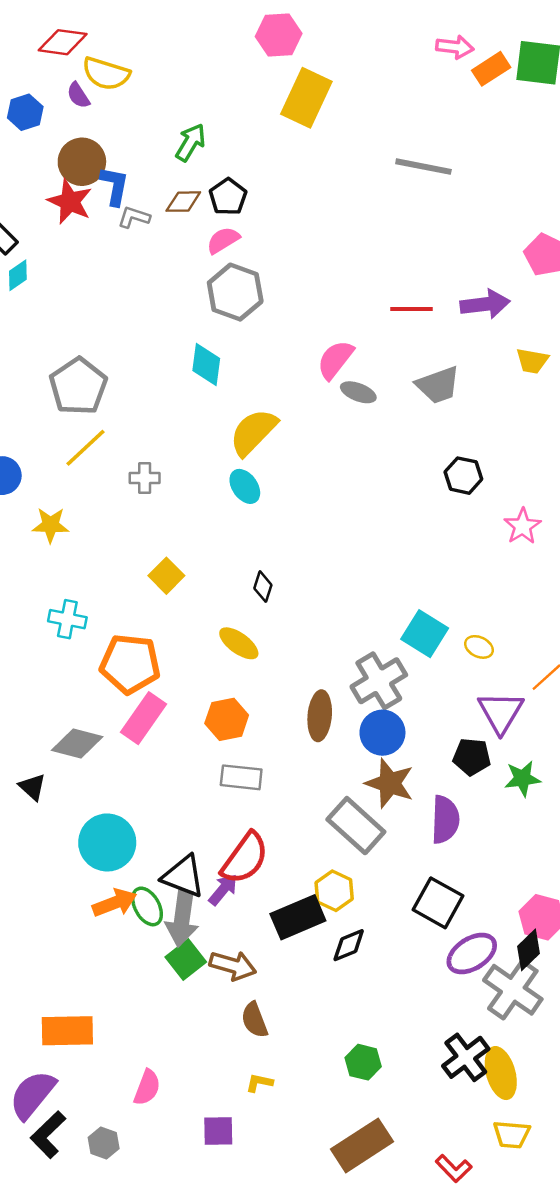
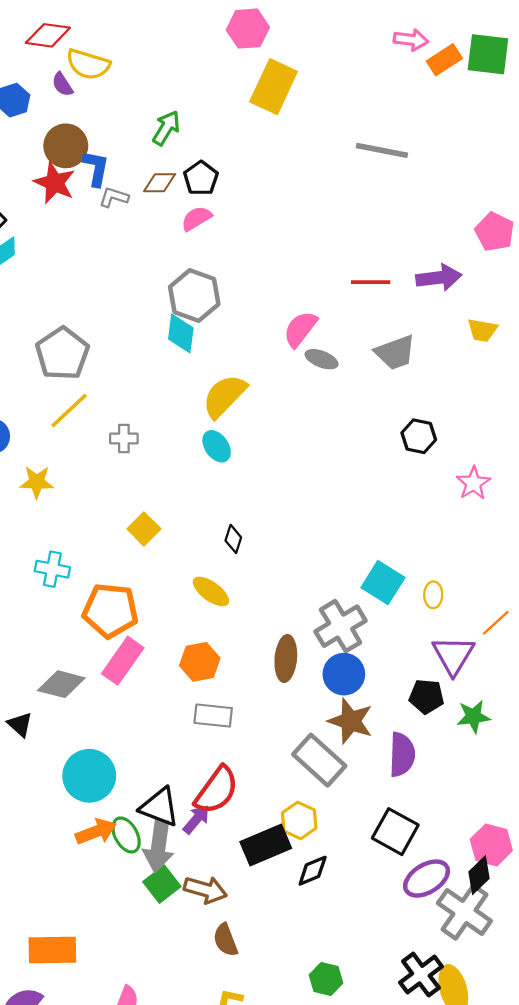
gray hexagon: (235, 292) -> (194, 296), moved
yellow ellipse: (479, 647) -> (433, 595), turned 65

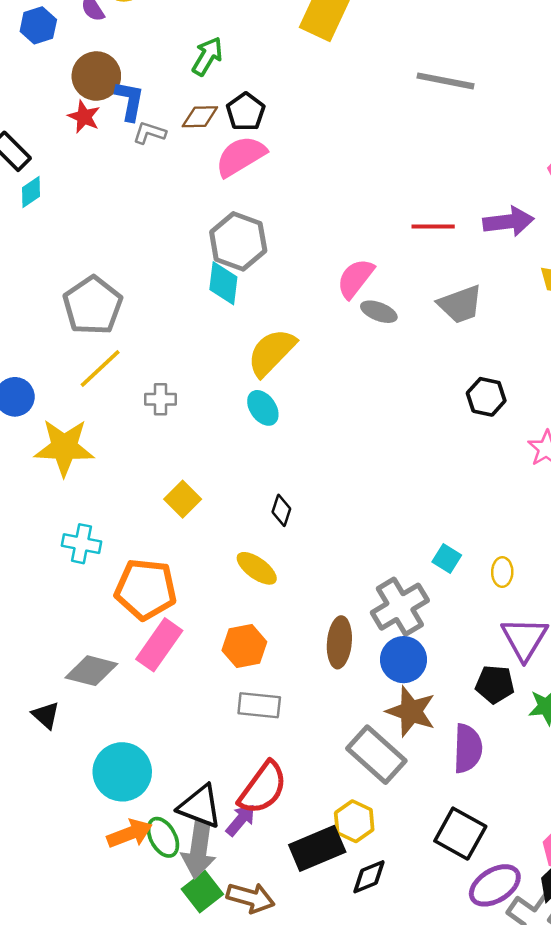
red star: (55, 183) -> (84, 117), size x0.7
pink semicircle: (196, 218) -> (241, 156), size x1.5
yellow star: (37, 482) -> (64, 447), size x1.6
cyan square: (383, 583) -> (447, 558), size x0.6

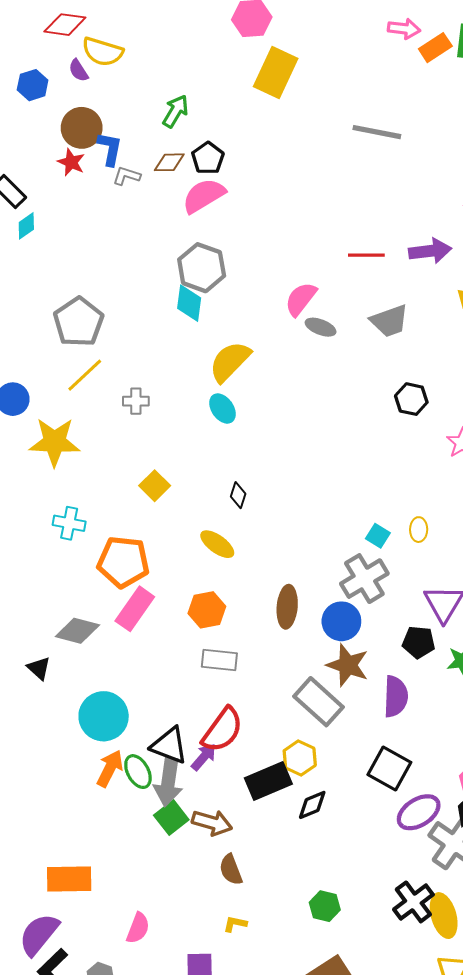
yellow ellipse: (502, 572) -> (419, 530), moved
gray cross: (400, 607) -> (364, 579), moved
orange arrow: (130, 834) -> (110, 768), turned -42

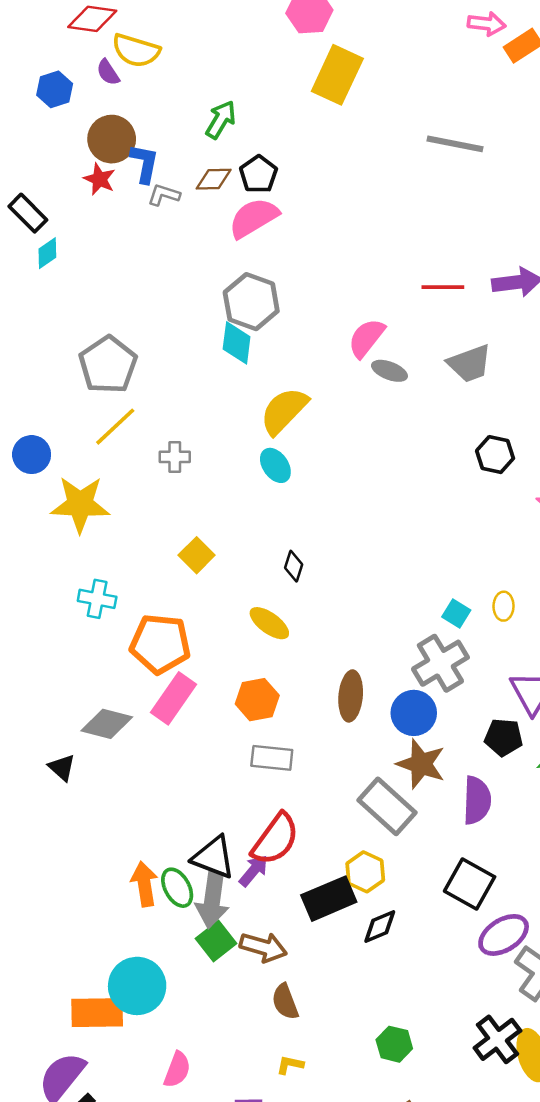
cyan circle: (104, 716) -> (137, 986), moved
orange arrow: (110, 768) -> (144, 884), turned -36

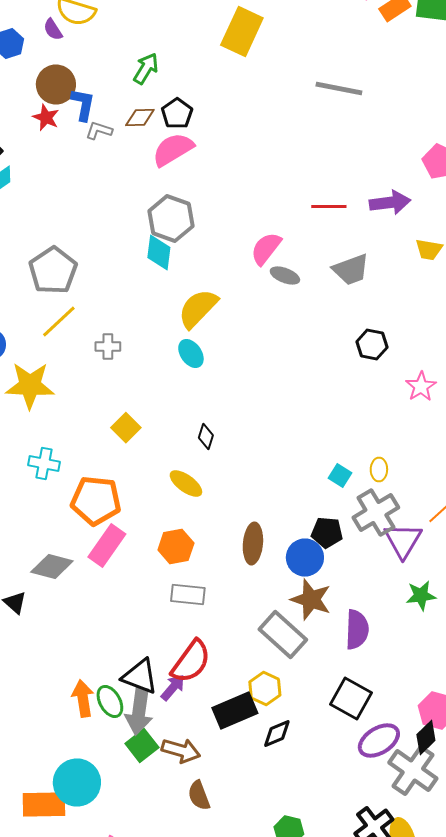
gray cross: (440, 663) -> (376, 512), moved
black pentagon: (504, 737) -> (327, 532), moved

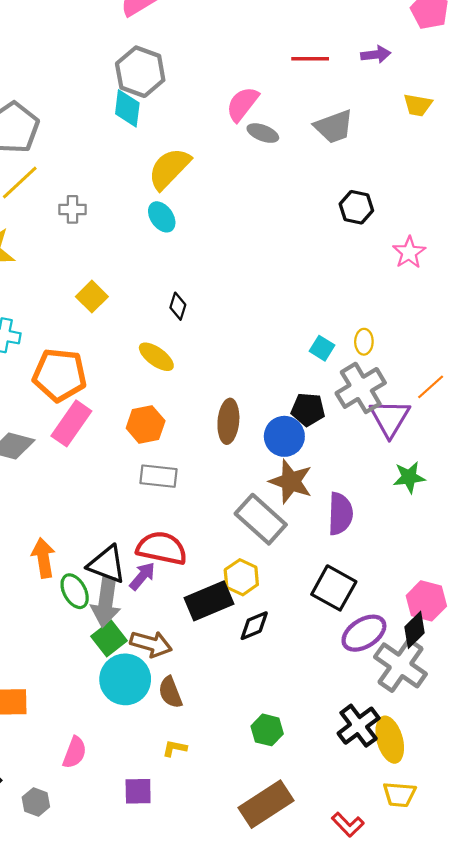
purple arrow: (390, 202) -> (376, 55), size x0.7
red semicircle: (191, 662) -> (162, 548), turned -114
orange arrow: (83, 698) -> (43, 558), moved
cyan circle: (77, 782) -> (125, 679), moved

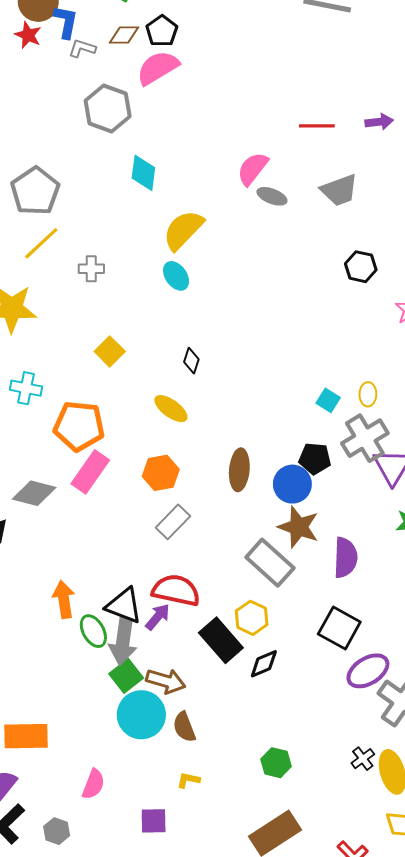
gray hexagon: (140, 72) -> (108, 109), moved
gray rectangle: (158, 476) -> (173, 522), turned -52
black rectangle: (209, 601) -> (221, 640), turned 72
black cross: (359, 726) -> (363, 759), size x0.6

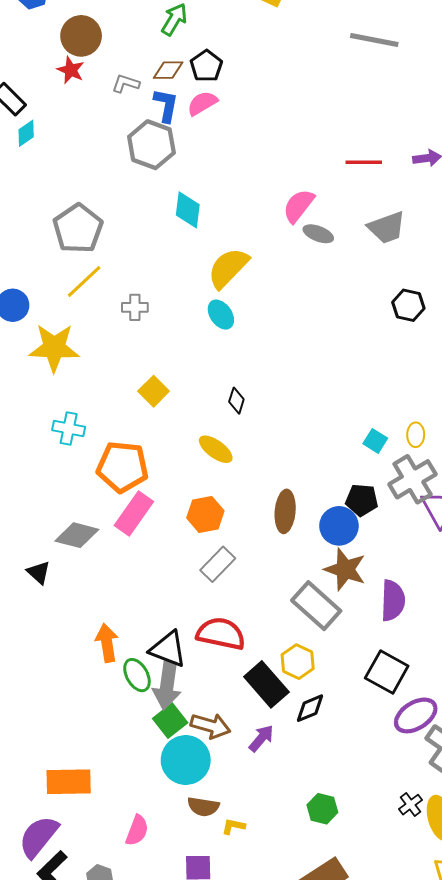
blue L-shape: (66, 22) -> (166, 105), moved
pink semicircle: (158, 68) -> (202, 103), size x0.7
purple arrow: (158, 617) -> (261, 738), moved
brown semicircle: (184, 727) -> (203, 807), moved, turned -60

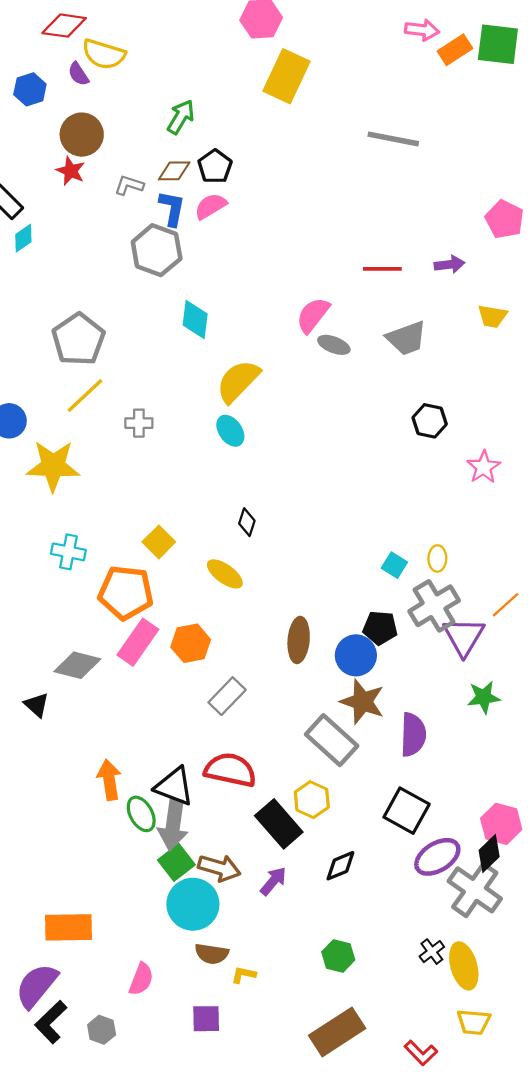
yellow square: (154, 391) -> (159, 542), moved
orange hexagon: (205, 514) -> (191, 643), moved
black diamond: (310, 708) -> (340, 866), moved

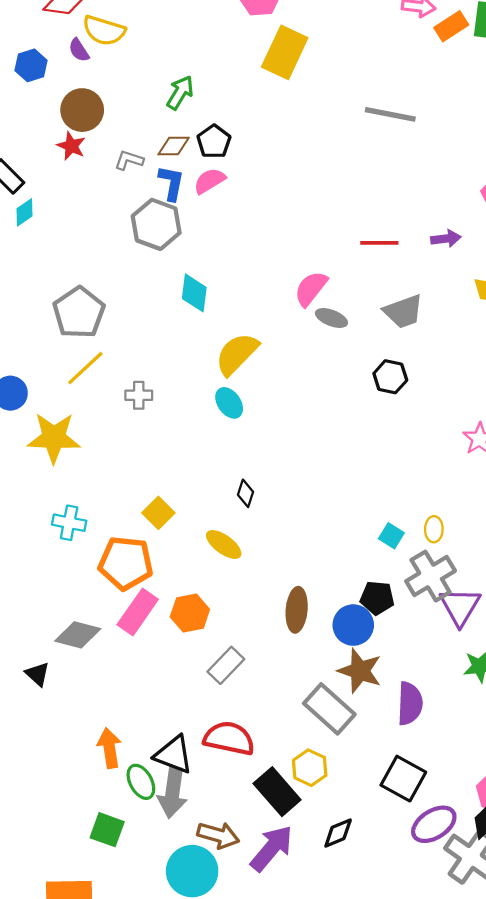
black hexagon: (430, 421) -> (390, 377), moved
green square: (176, 862) -> (107, 830), moved, turned -32
purple arrow: (273, 881) -> (272, 848), size x1.6

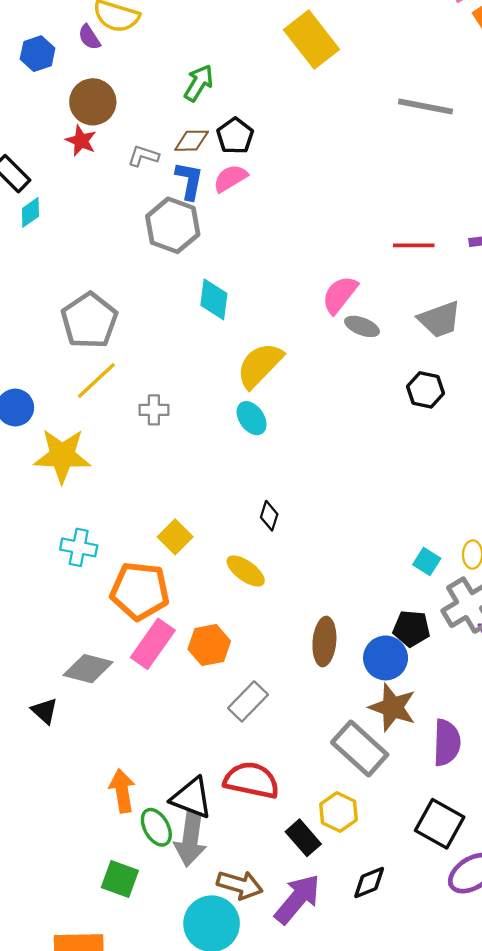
yellow rectangle: (285, 52) -> (311, 40), turned -63
black rectangle: (277, 792) -> (303, 838), size x0.7

